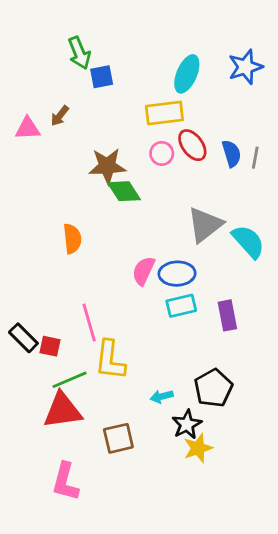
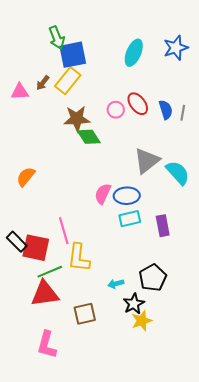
blue square: (102, 77) -> (73, 55), size x1.6
yellow rectangle: (164, 113) -> (68, 81), moved, turned -44
orange semicircle: (72, 239) -> (26, 177), moved, turned -135
red square: (50, 346) -> (36, 248), size x1.8

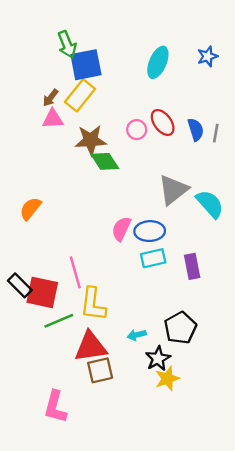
blue star: (176, 48) -> (207, 56), size x0.7
pink triangle: (20, 92) -> (53, 119), moved
red triangle: (45, 294) -> (91, 347), moved

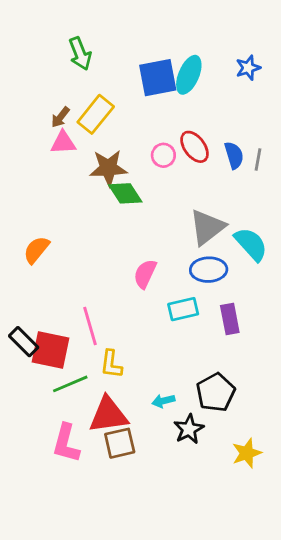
blue square: (86, 65) -> (158, 78), moved
blue ellipse: (150, 231) -> (209, 270), moved
yellow L-shape: (93, 304) -> (111, 364), size x0.7
yellow star: (167, 379) -> (247, 453), moved
pink L-shape: (55, 407) -> (66, 443), moved

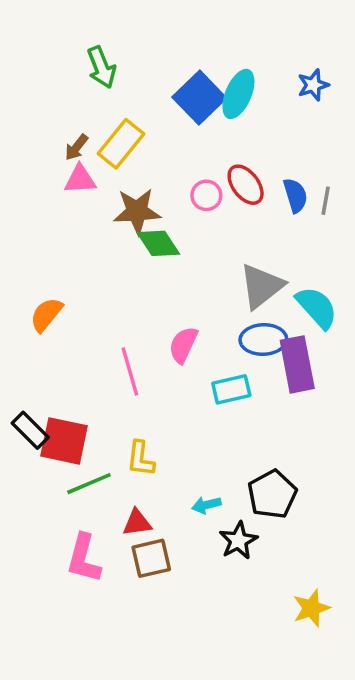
blue square: (158, 78) -> (199, 98), turned -33
purple rectangle: (230, 319) -> (297, 364), moved, size x1.4
pink line: (90, 326) -> (130, 372), moved
red triangle: (108, 415) -> (137, 523), size x0.6
yellow star: (247, 453) -> (311, 608), moved

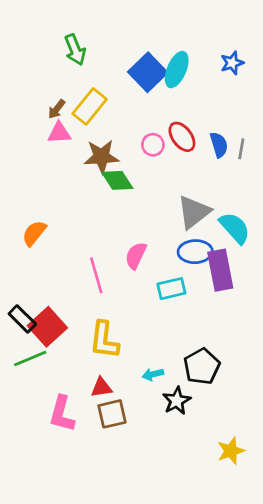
red square: (64, 441) -> (47, 327), turned 36
yellow L-shape: (141, 459) -> (104, 340), size x1.4
green line: (89, 484) -> (30, 358), moved

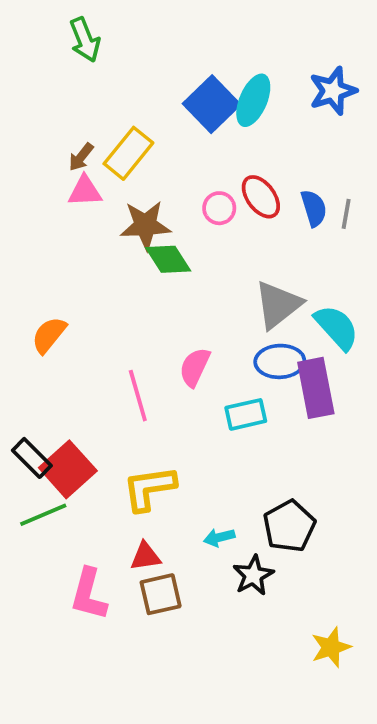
green arrow: (75, 50) -> (85, 40), moved
blue star: (232, 63) -> (333, 91), size x1.4
yellow L-shape: (104, 340) -> (149, 488), turned 75

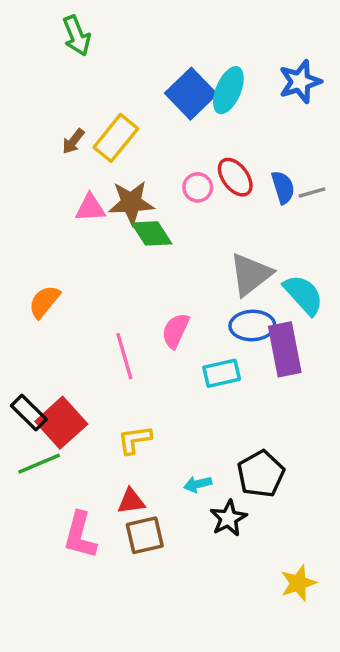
pink triangle: (85, 191) -> (90, 208), moved
gray line: (346, 214) -> (312, 192), turned 64
yellow L-shape: (149, 488) -> (135, 440), size x0.7

